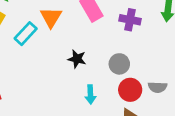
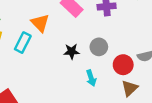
gray circle: (119, 64) -> (99, 47), moved

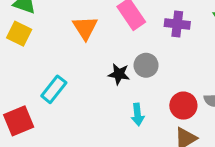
cyan rectangle: (23, 43) -> (54, 89), moved
gray circle: (99, 47) -> (146, 65), moved

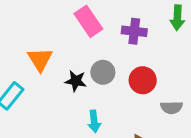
orange triangle: (85, 28) -> (40, 59), moved
red circle: (183, 106) -> (143, 80), moved

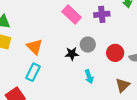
orange triangle: (40, 59) -> (35, 47), moved
red circle: (143, 80) -> (115, 53), moved

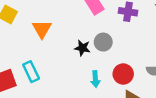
red circle: (115, 53) -> (123, 74), moved
cyan rectangle: (33, 72) -> (31, 72), moved, turned -66

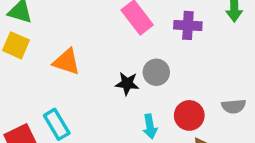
orange triangle: (42, 29) -> (67, 62), turned -36

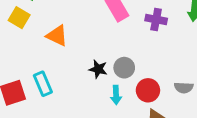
gray circle: (156, 72) -> (124, 68), moved
black star: (127, 83) -> (98, 69), moved

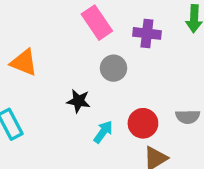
gray circle: (124, 68) -> (113, 68), moved
cyan arrow: (116, 95) -> (103, 132), turned -138

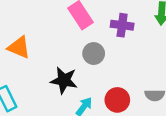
black star: (78, 101) -> (64, 80), size x1.4

